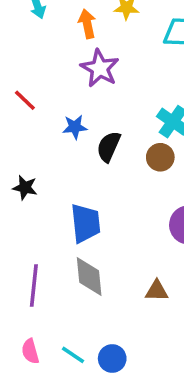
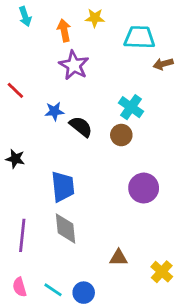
black semicircle: (109, 147) -> (81, 127), turned 105
brown triangle: (157, 291) -> (119, 258), moved

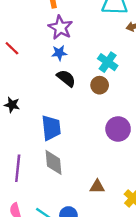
blue star: (54, 111) -> (59, 53), moved

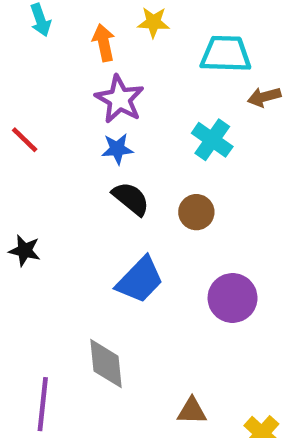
cyan cross: (108, 62) -> (212, 140), moved
blue trapezoid: (51, 128) -> (140, 280), moved, turned 50
purple line: (18, 168) -> (43, 404), moved

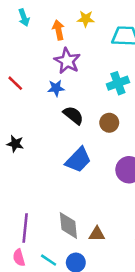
cyan cross: (212, 140) -> (118, 83), turned 35
blue star: (117, 149) -> (56, 88), moved
gray diamond: (106, 364) -> (68, 225), moved
brown triangle: (192, 411) -> (97, 234), moved

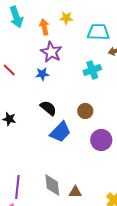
cyan arrow: (24, 18) -> (16, 17), size x1.5
black semicircle: (73, 115) -> (48, 108), moved
brown circle: (109, 123) -> (85, 111), moved

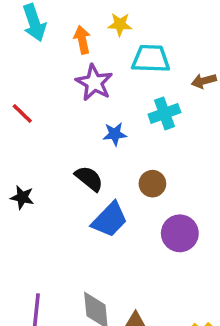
cyan trapezoid: (98, 32) -> (151, 59), moved
blue star: (42, 74) -> (115, 134), moved

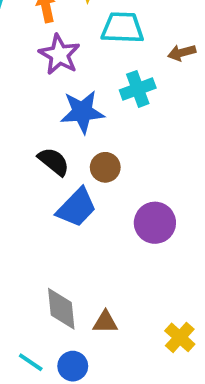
blue star: (115, 134) -> (82, 112), size x1.6
brown circle: (152, 184) -> (105, 167), moved

